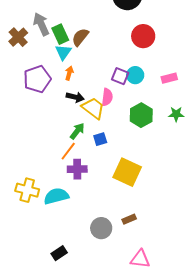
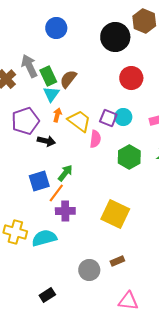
black arrow: (75, 97) -> (46, 141), moved
yellow trapezoid: (93, 108) -> (79, 121), moved
blue square: (100, 139) -> (39, 181), moved, size x1.5

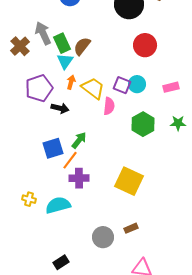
yellow cross: (15, 232) -> (29, 199), size x0.6

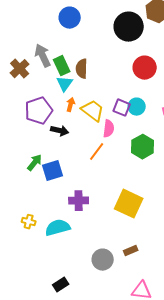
brown semicircle: (82, 46) -> (82, 69), turned -36
green arrow: (79, 140) -> (35, 163), moved
orange line: (70, 160) -> (97, 152), moved

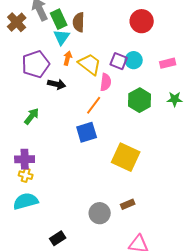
blue square: (53, 171) -> (87, 132), moved
purple cross: (79, 201) -> (25, 159), moved
cyan semicircle: (58, 228) -> (26, 201), moved

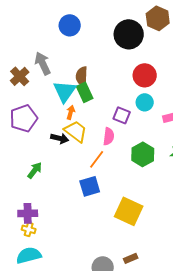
green rectangle: (59, 19) -> (85, 92), moved
cyan triangle: (62, 37) -> (65, 91), size x1.4
cyan circle: (134, 60) -> (145, 102), moved
purple pentagon: (36, 64) -> (24, 118), moved
yellow trapezoid: (90, 64) -> (76, 131), moved

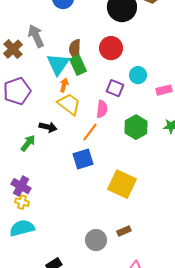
red circle: (145, 75) -> (111, 48), moved
black arrow: (60, 138) -> (48, 127), moved
purple cross: (28, 213) -> (21, 186), turned 30

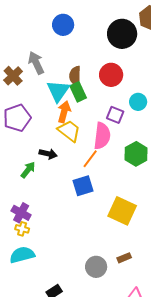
orange arrow: (64, 85) -> (64, 112), size x1.5
pink semicircle: (102, 109) -> (102, 136), size x1.5

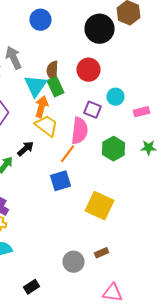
black arrow: (48, 154) -> (26, 149), turned -54

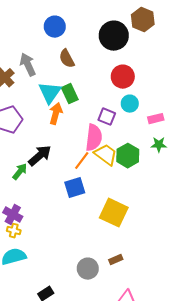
red circle: (88, 70) -> (123, 77), moved
brown semicircle: (52, 71) -> (67, 59), moved, turned -30
yellow trapezoid: (46, 126) -> (106, 155), moved
green star: (148, 148) -> (159, 145), moved
black arrow: (26, 149) -> (40, 156), size x1.4

